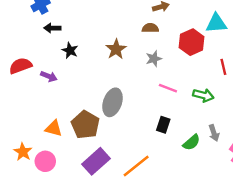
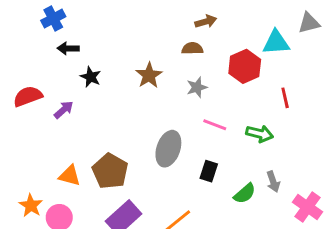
purple arrow: (49, 76) -> (64, 110), turned -63
gray ellipse: (113, 102) -> (168, 149), moved

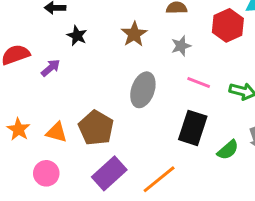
gray ellipse: (168, 149) -> (143, 90), moved
black rectangle: (209, 171) -> (193, 128), size x1.6
orange star: (31, 205) -> (18, 129), moved

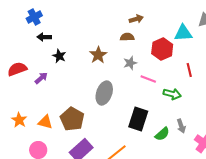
pink line: (199, 82) -> (148, 79), moved

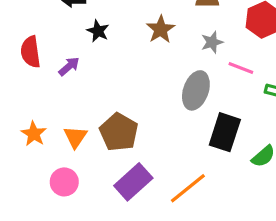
red semicircle: (17, 69) -> (31, 52), turned -78
gray ellipse: (104, 93) -> (196, 90), moved
orange triangle: (45, 122) -> (75, 137), turned 49

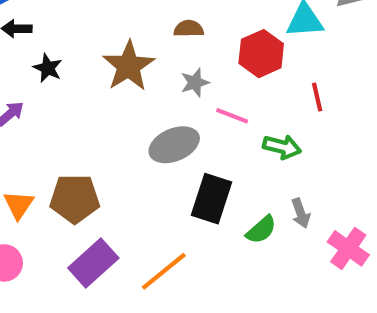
brown star: (161, 29) -> (129, 66), size x1.4
gray ellipse: (196, 90) -> (174, 145), turned 48
brown pentagon: (119, 132) -> (75, 199), turned -30

